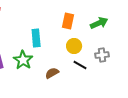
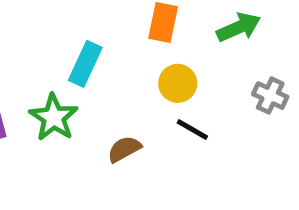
cyan rectangle: (36, 38) -> (85, 64), turned 30
gray cross: (102, 55) -> (270, 96), moved, turned 32

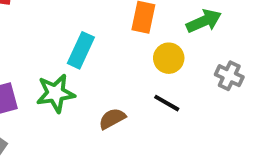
yellow circle: (178, 83) -> (169, 58), moved
green star: (54, 117) -> (56, 93), turned 30

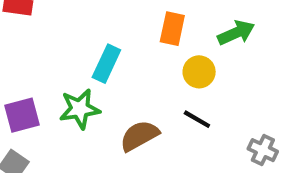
gray cross: (229, 76) -> (263, 150), moved
brown semicircle: (112, 119) -> (139, 136), size x1.4

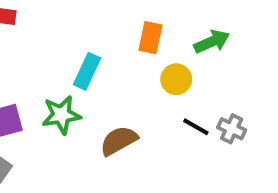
black line: (197, 119) -> (196, 127), moved
gray cross: (263, 150) -> (232, 129), moved

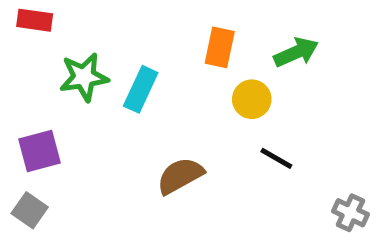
green star: (61, 115) -> (84, 77), moved
gray cross: (232, 129) -> (350, 213), moved

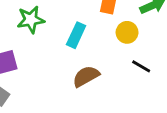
cyan rectangle: (141, 89) -> (76, 35), moved

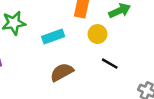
cyan rectangle: (76, 35) -> (53, 36), turned 45

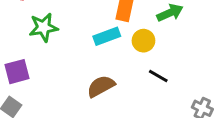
cyan rectangle: (53, 36) -> (107, 36), moved

